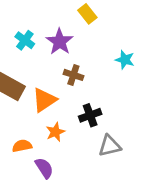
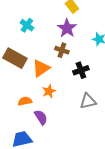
purple star: (60, 42) -> (67, 28), moved
black cross: (90, 115) -> (81, 70), moved

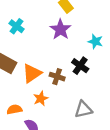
brown cross: (62, 50) -> (57, 77), moved
black cross: (81, 70) -> (80, 66), moved, turned -35

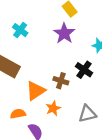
orange triangle: (32, 73) -> (36, 91), moved
orange star: (41, 98) -> (53, 108), moved

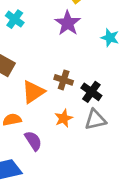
black cross: (84, 70) -> (91, 92), moved
orange star: (53, 108) -> (64, 118), moved

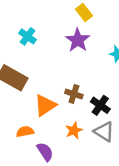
gray triangle: (95, 120) -> (104, 132), turned 45

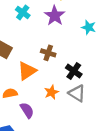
cyan cross: (28, 36) -> (23, 12), moved
brown cross: (74, 94) -> (48, 53), moved

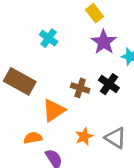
purple star: (55, 16) -> (104, 42), moved
black cross: (74, 71) -> (109, 84), moved

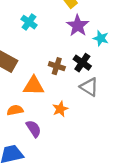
orange triangle: (54, 110) -> (34, 86), turned 35
gray triangle: (116, 138) -> (89, 87), moved

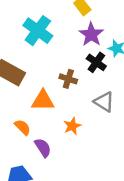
cyan cross: (29, 22) -> (38, 31), size x1.6
black cross: (82, 63) -> (96, 62), moved
orange semicircle: (15, 110) -> (23, 127), turned 56

